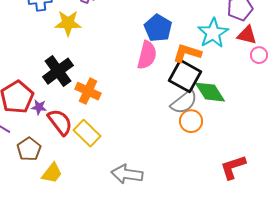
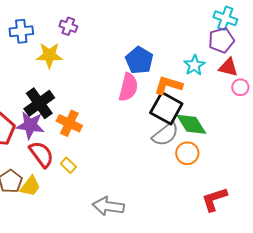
cyan star: (213, 33) -> (194, 65), size x0.7
purple star: (39, 107) -> (30, 125), moved, size x1.8
orange circle: (191, 121) -> (187, 153), moved
yellow rectangle: (87, 133) -> (68, 165), size x0.6
yellow trapezoid: (52, 173) -> (30, 186), moved

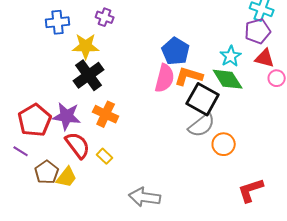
orange L-shape: (168, 85) -> (189, 76), moved
black cross: (39, 103) -> (89, 75), moved
green diamond: (191, 124) -> (228, 79), moved

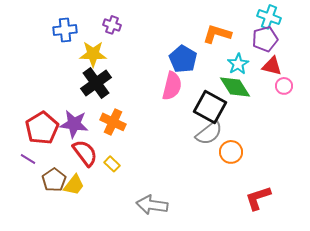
orange L-shape: (189, 76) -> (217, 34), moved

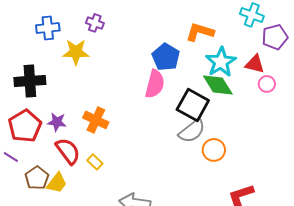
purple pentagon: (265, 39) -> (275, 37), moved
cyan star: (238, 64) -> (221, 62), size x1.4
black cross: (96, 83) -> (30, 81), moved, turned 32
purple star: (74, 124) -> (57, 122), size x0.7

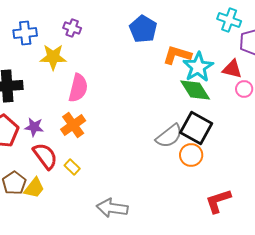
orange L-shape: (200, 32) -> (177, 55), moved
blue pentagon: (166, 57) -> (143, 29), moved
pink semicircle: (155, 84) -> (78, 88), moved
black square: (193, 105) -> (196, 128), moved
orange cross: (96, 120) -> (73, 125), turned 30

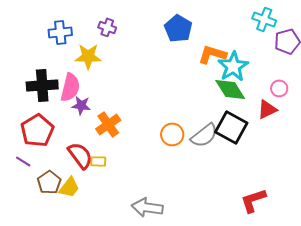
red triangle: (232, 69) -> (267, 109), moved, turned -40
pink semicircle: (78, 88) -> (70, 87), moved
purple star: (34, 127) -> (81, 105), moved
orange circle: (191, 155) -> (172, 134), moved
yellow rectangle: (72, 167) -> (98, 161), moved, turned -42

